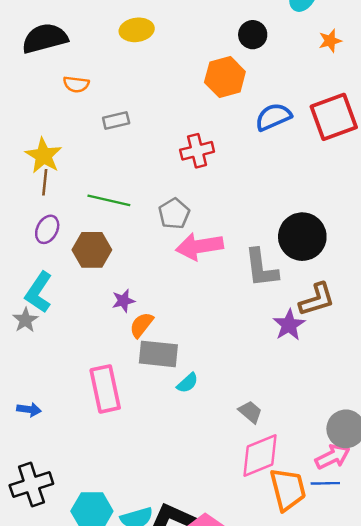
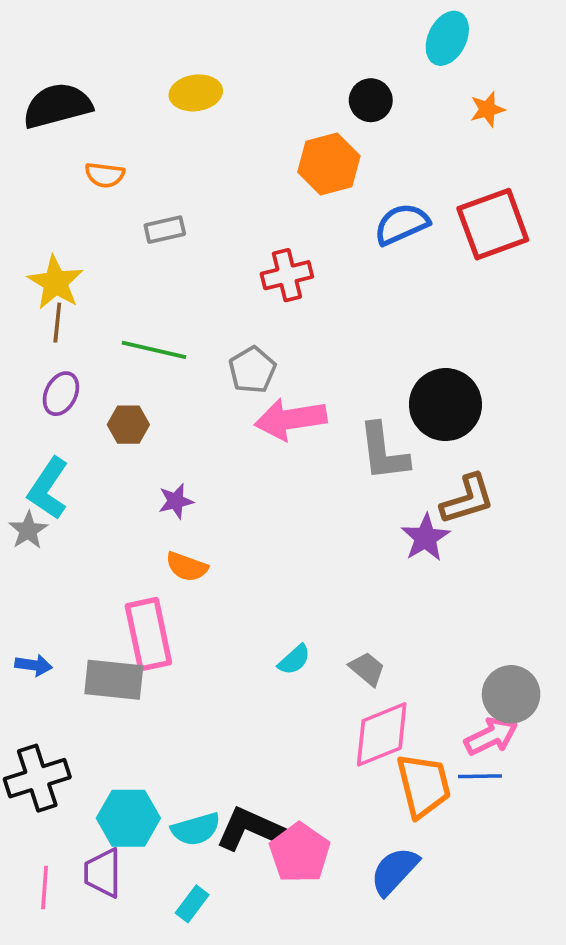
brown hexagon: (92, 250) -> (128, 425), size x0.7
orange semicircle: (141, 325) -> (187, 567), moved, turned -108
gray rectangle: (158, 354) -> (114, 680), moved
cyan semicircle: (187, 383) -> (294, 660), moved

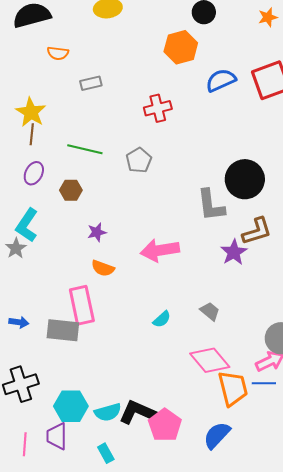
pink arrow: (291, 419) -> (160, 250), moved
gray trapezoid: (367, 669) -> (210, 311), moved
pink diamond: (382, 734) -> (210, 360), turned 72
cyan rectangle: (192, 904) -> (106, 453), turned -66

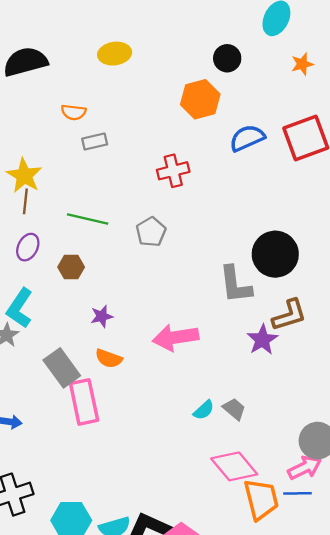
orange semicircle: (58, 53) -> (74, 112), moved
cyan semicircle: (162, 319) -> (204, 410), moved
gray rectangle: (63, 330) -> (62, 368), moved, turned 48

